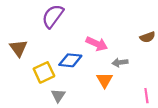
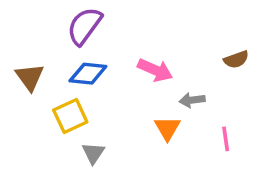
blue diamond: (70, 60) -> (88, 74), moved
pink line: (146, 96) -> (226, 139), moved

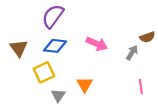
gray arrow: (192, 100) -> (132, 53), moved, turned 128
orange triangle: (167, 128) -> (85, 84), moved

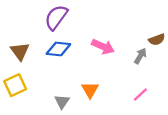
yellow square: (44, 72) -> (15, 85), moved
pink line: (141, 87) -> (140, 95), moved, turned 56

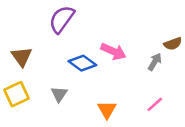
blue diamond: (58, 49) -> (82, 63), moved, turned 30
orange triangle: (90, 90) -> (107, 110), moved
gray triangle: (62, 102) -> (59, 94), moved

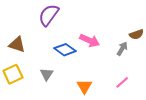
brown triangle: (22, 57) -> (17, 45), turned -36

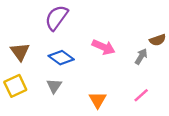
brown triangle: (17, 45) -> (20, 52), turned 36
blue diamond: (65, 50) -> (61, 58), moved

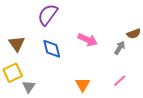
blue diamond: (61, 58) -> (52, 49), turned 40
gray triangle: (54, 86) -> (29, 87), moved

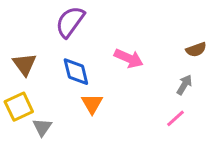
gray arrow: (120, 48) -> (184, 85), moved
orange triangle: (83, 85) -> (92, 104), moved

